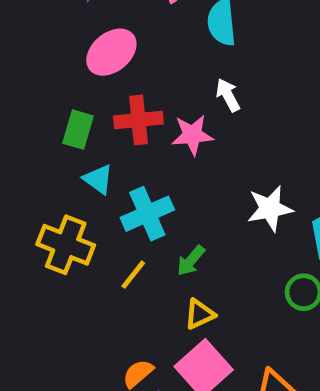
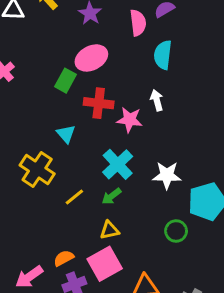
green rectangle: (78, 130) -> (65, 81), moved
cyan cross: (147, 214) -> (118, 164), moved, turned -32

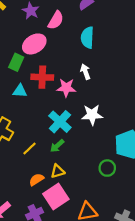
pink semicircle: (138, 23) -> (56, 20), moved, turned 42
cyan triangle: (66, 134) -> (20, 91), moved, turned -40
white star: (167, 175) -> (92, 115), moved
orange semicircle: (64, 258) -> (36, 180), moved

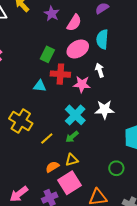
pink ellipse: (34, 44) -> (78, 49), moved
green rectangle: (16, 62) -> (47, 54), moved
green circle: (107, 168) -> (116, 168), moved

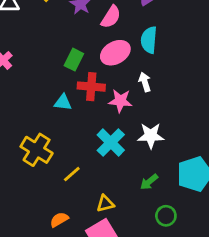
green arrow: (72, 137) -> (149, 182), moved
orange semicircle: (52, 167) -> (59, 220), moved

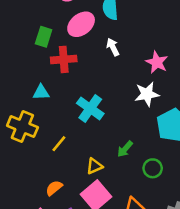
pink star: (120, 101) -> (157, 62), moved, turned 30
cyan triangle: (63, 102) -> (41, 92), moved
white star: (151, 136) -> (147, 94), moved
green arrow: (149, 182) -> (125, 149), moved

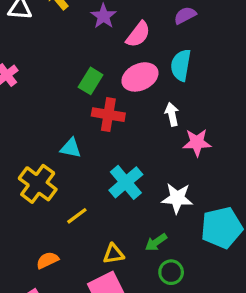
pink star: (157, 62) -> (197, 143), moved, turned 30
white star: (147, 94) -> (177, 198), moved
green circle: (153, 168) -> (171, 272), moved
orange semicircle: (54, 188) -> (47, 260), moved

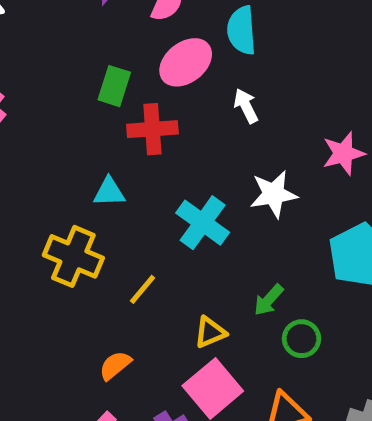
pink star: (197, 143) -> (343, 153), moved
white star: (177, 198) -> (274, 194), moved

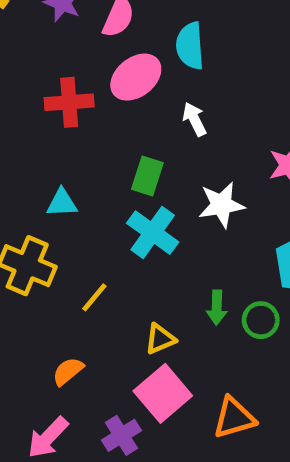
green rectangle: (114, 86) -> (147, 176), moved
red cross: (152, 129) -> (69, 102), moved
green arrow: (269, 300) -> (217, 308), turned -40
green circle: (301, 339) -> (261, 320), moved

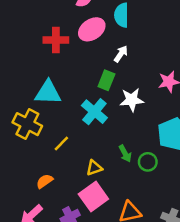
white arrow: (194, 119) -> (121, 54), turned 56
green rectangle: (147, 176) -> (106, 80), moved
cyan triangle: (62, 203) -> (48, 93), size x1.6
green arrow: (217, 308) -> (125, 154), turned -35

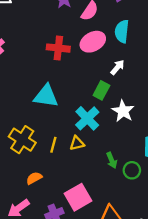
white star: (132, 100) -> (123, 111), turned 30
yellow cross: (27, 124) -> (22, 140), moved
yellow line: (61, 143) -> (53, 145), turned -35
yellow triangle: (94, 168) -> (77, 143), moved

